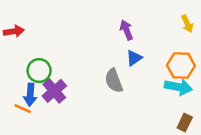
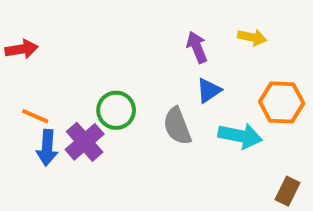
yellow arrow: (187, 24) -> (252, 37), moved, turned -54
green circle: (39, 71) -> (116, 110), moved
cyan arrow: (178, 87) -> (240, 136), moved
orange line: (23, 109) -> (35, 116), moved

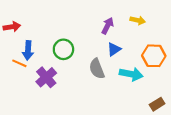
purple arrow: (197, 47) -> (108, 26), turned 49
green circle: (116, 110) -> (63, 49), moved
blue arrow: (47, 148) -> (28, 50), moved
brown rectangle: (288, 191) -> (157, 104), turned 32

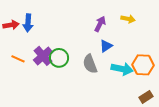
green circle: (63, 49) -> (59, 58), moved
blue arrow: (28, 50) -> (28, 23), moved
orange hexagon: (154, 56) -> (143, 65), moved
purple cross: (46, 77) -> (43, 56), moved

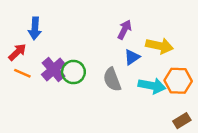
yellow arrow: (128, 19) -> (159, 46), moved, size x1.5
red arrow: (11, 25) -> (17, 52), moved, turned -35

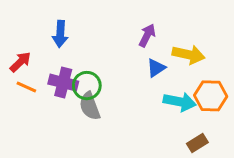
blue arrow: (35, 28) -> (60, 34), moved
purple cross: (54, 70) -> (63, 83), turned -35
gray semicircle: (112, 79) -> (90, 106), moved
brown rectangle: (182, 121) -> (197, 143), moved

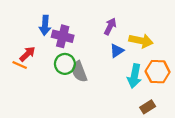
red arrow: (20, 62) -> (27, 54), moved
purple cross: (63, 83) -> (63, 36), moved
cyan arrow: (180, 102) -> (134, 76), turned 90
gray semicircle: (90, 106) -> (79, 72), moved

